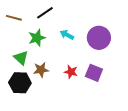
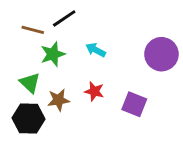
brown line: (14, 18) -> (33, 30), moved
purple circle: (99, 38) -> (161, 54), moved
red star: (71, 72) -> (94, 91), moved

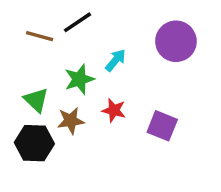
cyan arrow: (96, 50) -> (116, 60), turned 102
green star: (53, 54) -> (79, 79), moved
purple circle: (161, 54) -> (176, 41), moved

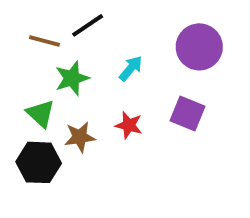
green star: (79, 79) -> (72, 78), moved
purple square: (162, 126) -> (188, 114), moved

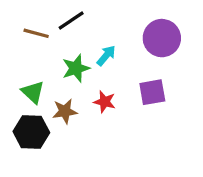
green star: (72, 78) -> (76, 68), moved
purple square: (188, 114) -> (152, 92), turned -32

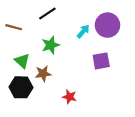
brown line: (36, 33) -> (14, 27), moved
cyan arrow: (106, 56) -> (83, 31), moved
red star: (105, 102) -> (70, 97), moved

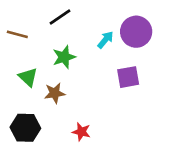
black hexagon: (21, 87) -> (25, 128), moved
red star: (70, 97) -> (81, 132), moved

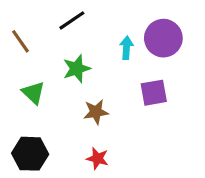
brown line: (17, 34) -> (21, 41), turned 40
cyan arrow: (105, 40) -> (126, 48), turned -36
brown star: (55, 93) -> (96, 112), moved

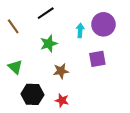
green triangle: (33, 93) -> (15, 67), moved
black hexagon: (30, 154) -> (32, 94), moved

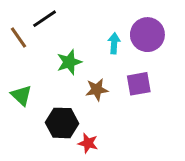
black line: (46, 13) -> (45, 19), moved
brown star: (61, 71) -> (97, 90), moved
black hexagon: (32, 94) -> (62, 123), moved

